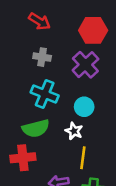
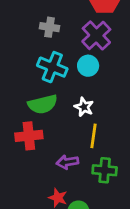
cyan circle: (84, 107) -> (88, 66), moved

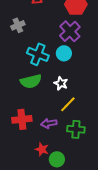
gray cross: (50, 27) -> (18, 25), moved, turned -32
red cross: (29, 136) -> (22, 119), moved
yellow line: (94, 136) -> (68, 104), turned 36

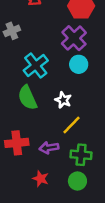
cyan circle: (64, 53) -> (79, 64), moved
cyan cross: (38, 54) -> (36, 65), turned 30
green semicircle: (31, 81) -> (27, 98), turned 80
green circle: (57, 159) -> (77, 181), moved

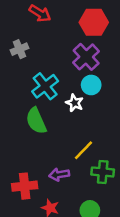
white star: (63, 100) -> (75, 103), moved
red cross: (17, 143) -> (25, 186), moved
green cross: (81, 155) -> (103, 172), moved

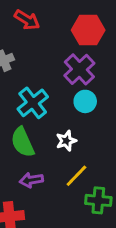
white star: (75, 103) -> (66, 141), moved, turned 30
purple arrow: (59, 175) -> (31, 180), moved

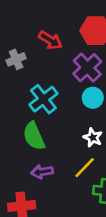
red arrow: (27, 20) -> (50, 40), moved
white star: (66, 141) -> (93, 138), moved, turned -30

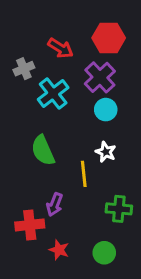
cyan cross: (43, 99) -> (53, 93), moved
yellow line: (85, 168) -> (84, 174), moved, turned -50
purple arrow: (42, 172) -> (55, 205), moved, turned -60

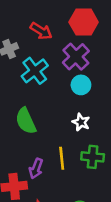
yellow line: (84, 174) -> (62, 158), moved
green cross: (119, 209) -> (93, 157), moved

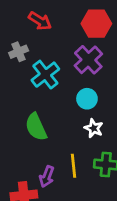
red arrow: (41, 31) -> (40, 21), moved
cyan circle: (81, 85) -> (87, 99), moved

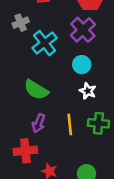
green semicircle: (36, 127) -> (36, 90), turned -35
purple arrow: (47, 177) -> (39, 123), moved

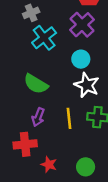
gray cross: (21, 23) -> (31, 13), moved
white star: (88, 91) -> (87, 85), size x1.5

